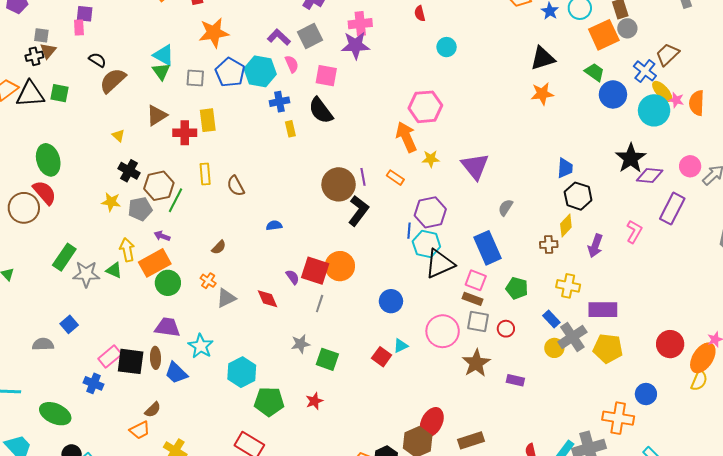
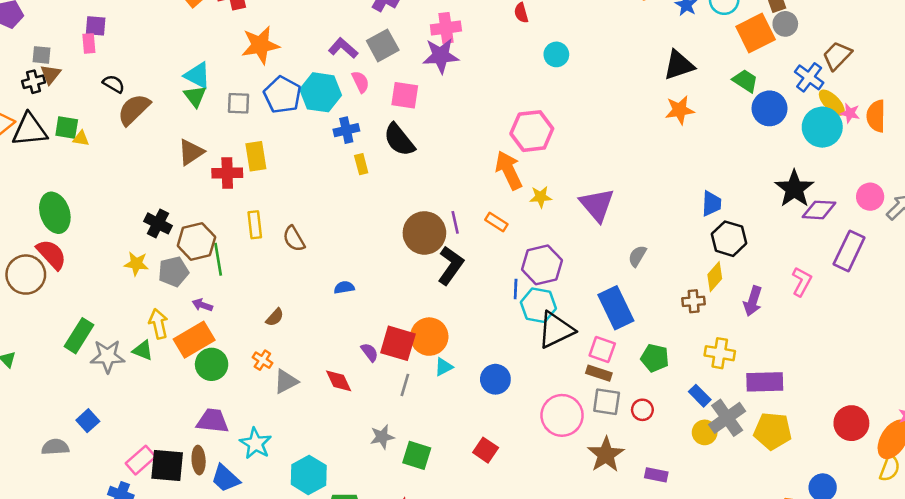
yellow triangle: (118, 135) -> (81, 138), moved, turned -32
green line: (176, 200) -> (218, 259), turned -35
cyan triangle: (401, 346) -> (444, 367), moved

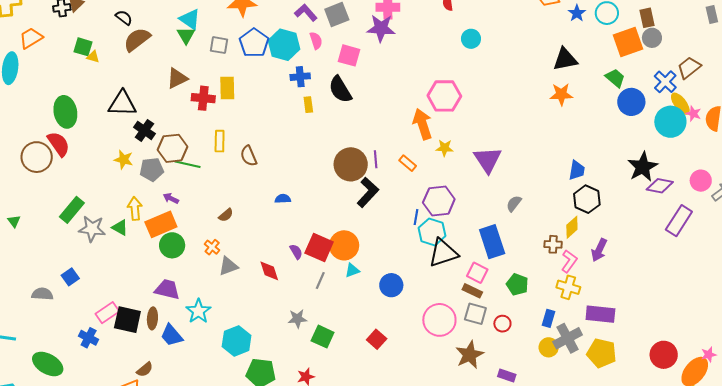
black triangle: (30, 130) -> (122, 104), moved
green line: (218, 259) -> (188, 164), turned -75
pink L-shape: (802, 282) -> (569, 261), moved
blue rectangle: (700, 396) -> (548, 318), turned 54

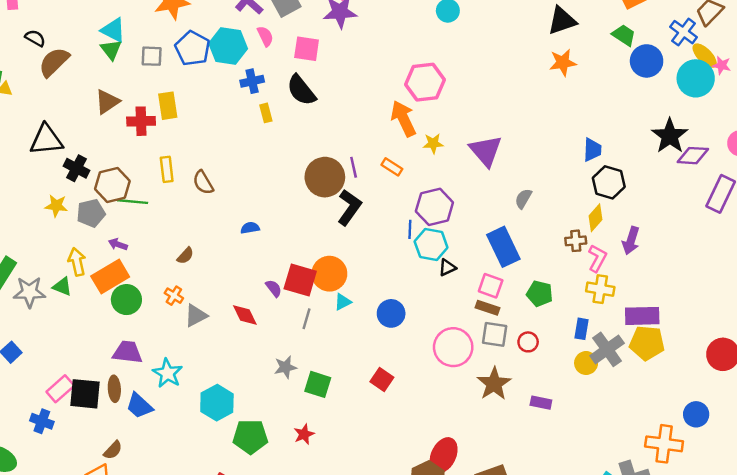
black triangle: (443, 253) -> (447, 268), size x0.5
yellow pentagon: (602, 353) -> (647, 343), moved

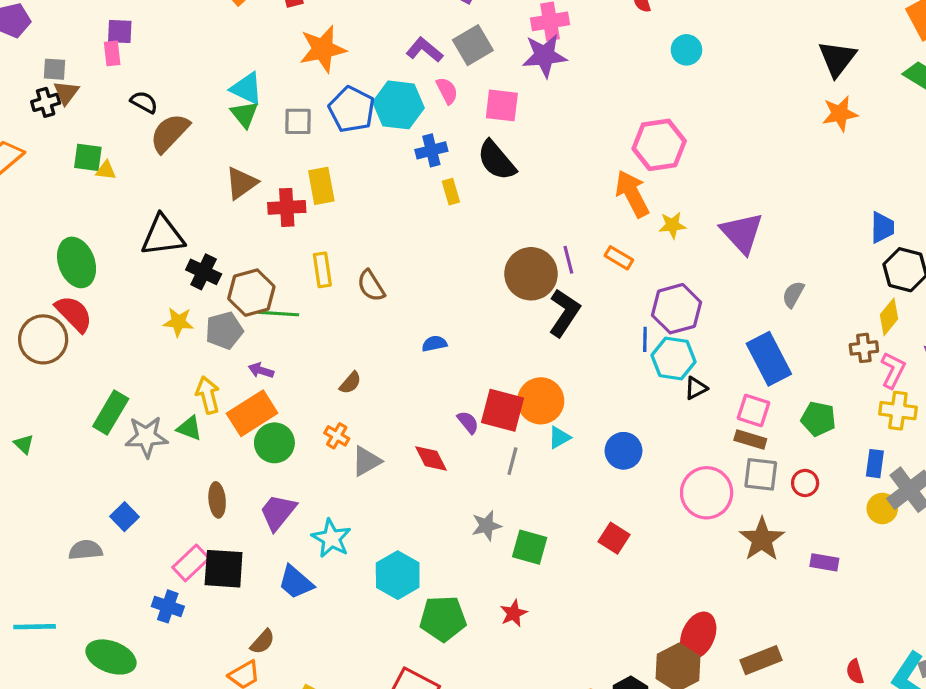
black triangle: (562, 21) -> (837, 59), turned -32
purple trapezoid: (127, 352) -> (278, 512), turned -56
brown ellipse: (114, 389) -> (217, 500), moved

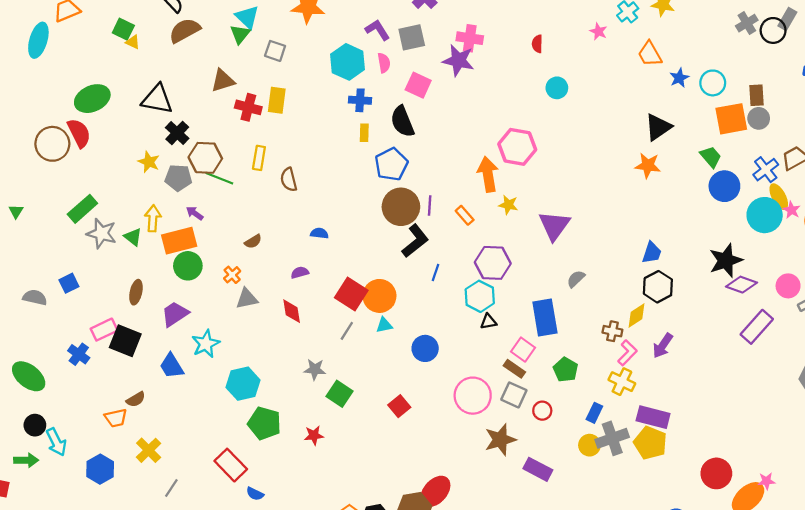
blue pentagon: (352, 109) -> (391, 164), moved
green ellipse: (77, 262) -> (92, 99), turned 68
blue line: (645, 339) -> (435, 272), moved
purple semicircle: (468, 422) -> (300, 272), moved, turned -84
purple rectangle: (824, 562) -> (538, 469), size x1.4

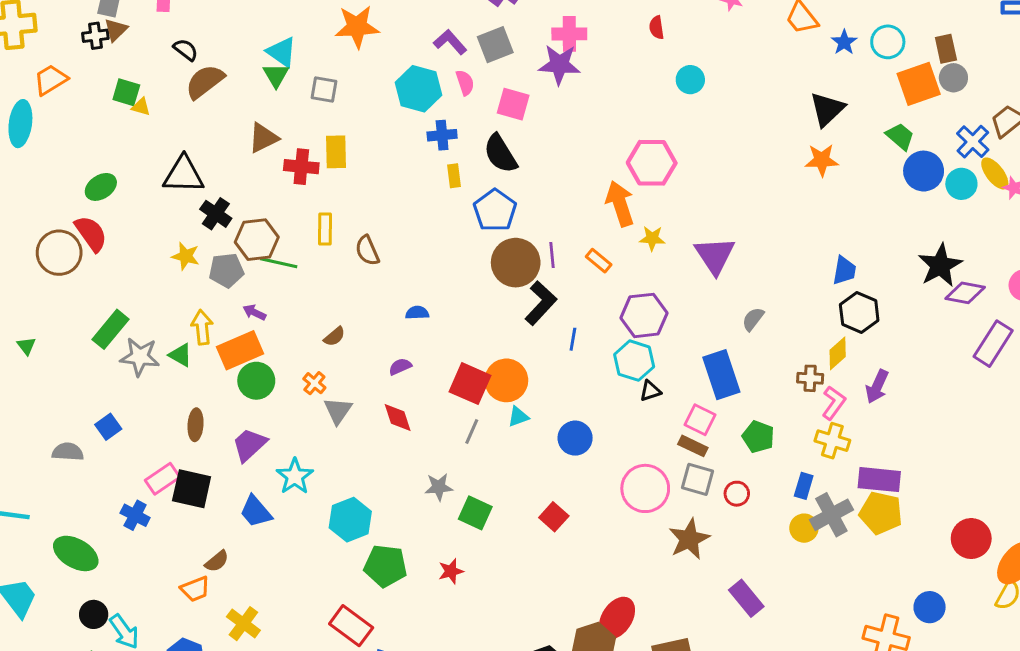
green ellipse: (92, 99) -> (101, 187), size x0.7
cyan circle: (765, 215) -> (961, 184), moved, size x0.7
gray triangle: (247, 299) -> (338, 411), turned -35
purple rectangle: (538, 469) -> (746, 598), moved, turned 32

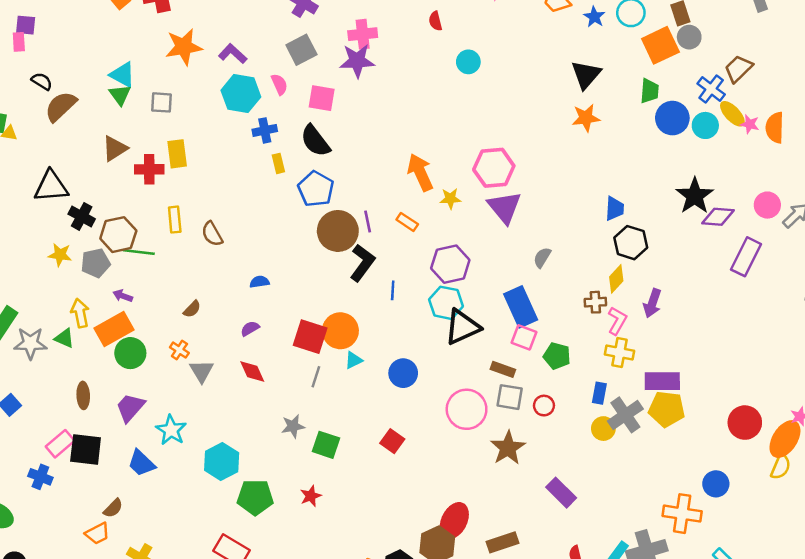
purple L-shape: (450, 42) -> (233, 54), moved
green trapezoid: (900, 136) -> (650, 91), turned 60
pink hexagon: (652, 163) -> (494, 168), moved
black triangle: (650, 391) -> (462, 327), size x2.0
pink square: (700, 420) -> (524, 337), moved

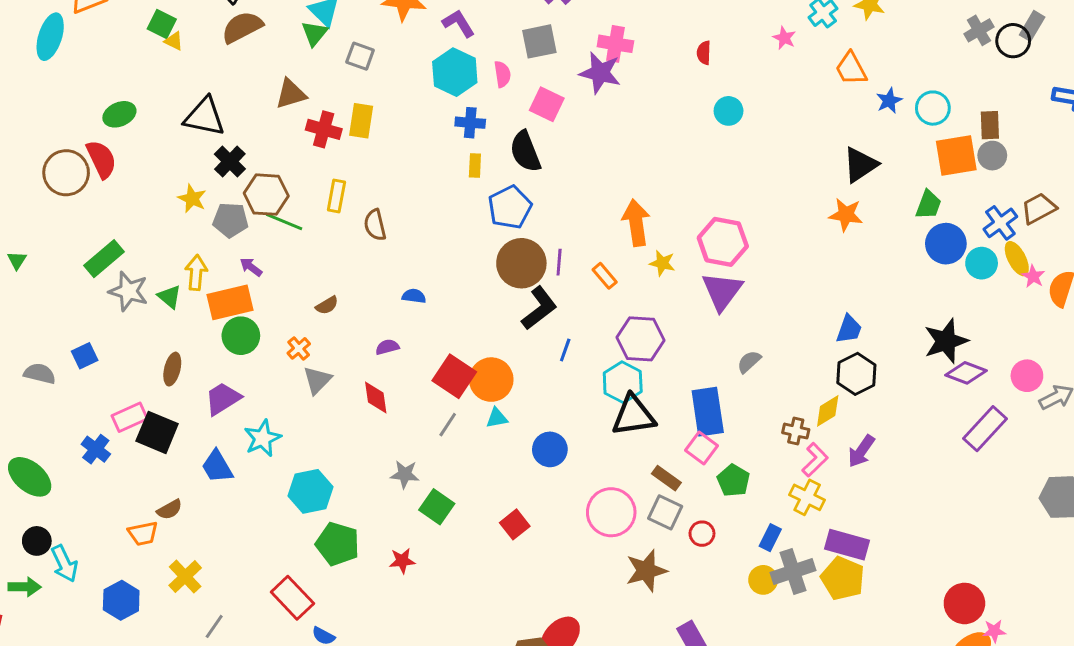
red circle: (745, 423) -> (964, 603), moved

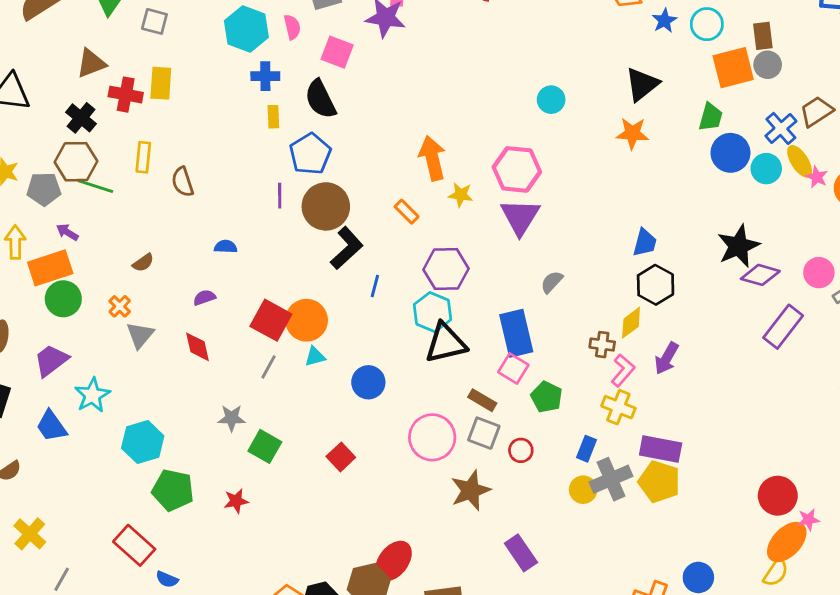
cyan circle: (729, 111) -> (551, 100), moved
black cross: (230, 161) -> (81, 118), moved
purple line: (559, 262) -> (280, 196), moved

